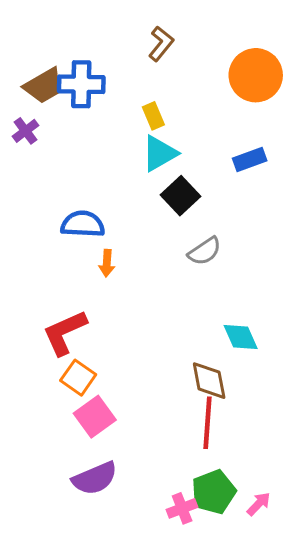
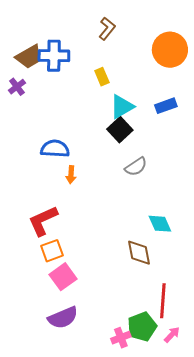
cyan triangle: (159, 153) -> (122, 107), moved
orange square: (78, 378) -> (52, 251), turned 35
red line: (208, 423) -> (163, 301), moved

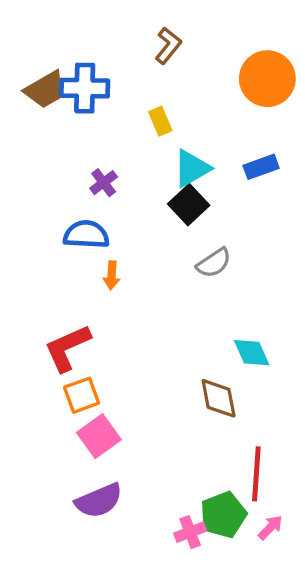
purple cross: (17, 87) -> (104, 183), moved

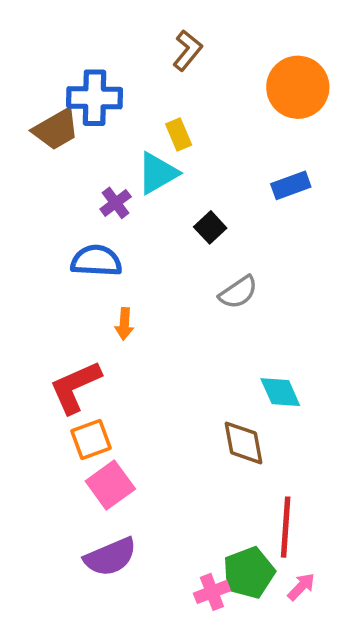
brown trapezoid: (45, 90) -> (56, 129), moved
cyan triangle: (192, 168) -> (158, 173), moved
black square: (189, 205) -> (210, 227), size x0.7
orange arrow: (111, 275) -> (124, 324), moved

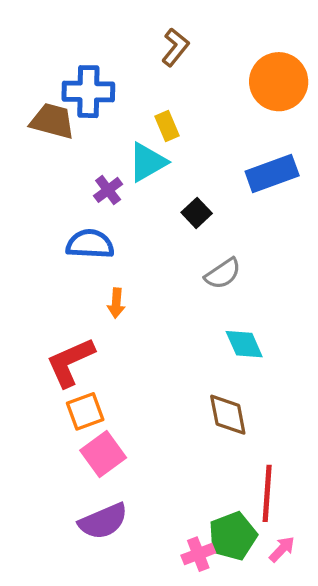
brown trapezoid: (56, 129) -> (52, 121), turned -135
blue rectangle: (291, 185) -> (272, 174), size x1.4
cyan diamond: (280, 392) -> (244, 344), moved

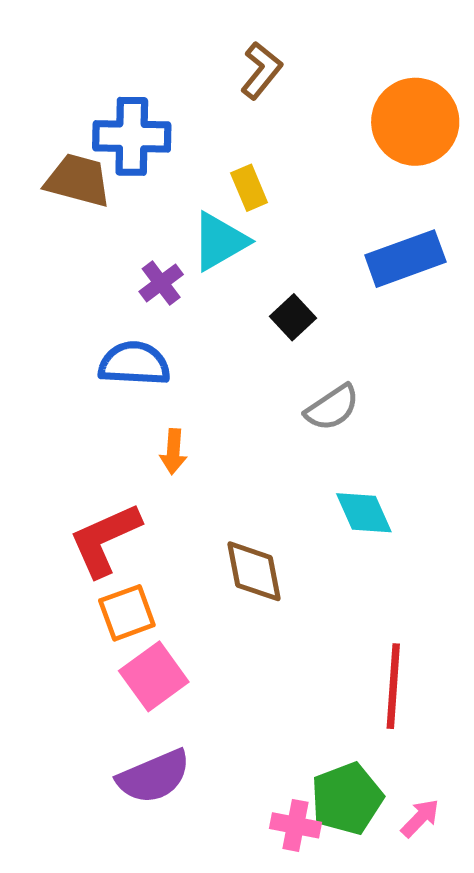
brown diamond: (228, 415) -> (254, 571), moved
red line: (267, 493) -> (393, 686), moved
pink cross: (198, 554) -> (295, 825), turned 32

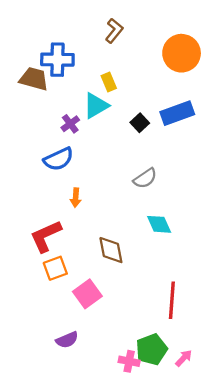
black square: (293, 317) -> (140, 123), moved
blue semicircle: (134, 364) -> (59, 159), turned 152
pink square: (154, 676) -> (87, 294), moved
purple semicircle: (154, 777) -> (67, 340), size x0.7

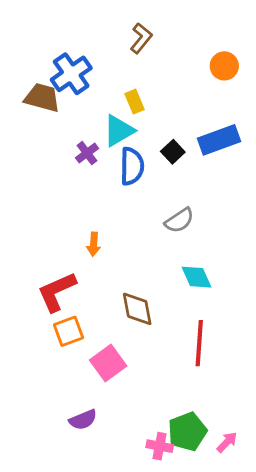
orange circle: (182, 53) -> (224, 66), size x0.6
blue cross: (57, 60) -> (71, 74), turned -36
blue semicircle: (59, 159) -> (132, 166), moved, turned -64
red line: (172, 300) -> (199, 343), moved

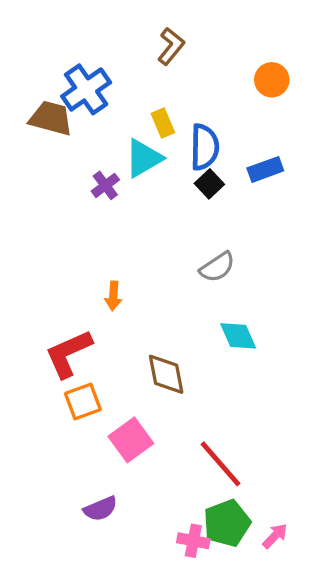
blue rectangle: (219, 140) -> (265, 169), size x0.7
blue semicircle: (132, 166) -> (205, 147), moved
red line: (199, 343) -> (221, 464), moved, turned -45

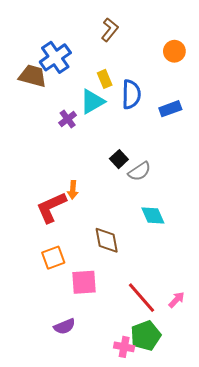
black square: (209, 184) -> (119, 159), moved
red L-shape: (68, 353) -> (51, 207), moved
pink square: (131, 440) -> (84, 282), turned 32
pink arrow: (275, 536) -> (176, 300), moved

